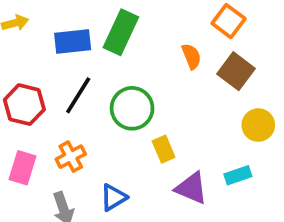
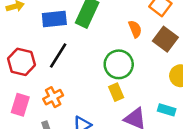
green circle: (132, 108) -> (119, 64), moved
cyan rectangle: (238, 175) -> (167, 110), turned 36

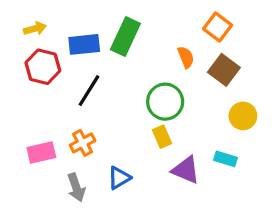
red hexagon: (22, 62) -> (43, 67), moved
pink rectangle: (20, 105) -> (41, 152), turned 60

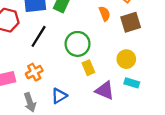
brown square: (224, 70) -> (131, 22), turned 36
green circle: (165, 102) -> (78, 44), moved
yellow circle: (243, 116) -> (126, 59), moved

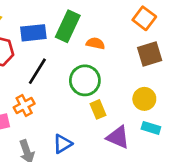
orange semicircle: (105, 14) -> (95, 43), moved, turned -56
orange cross: (34, 72) -> (24, 105), moved

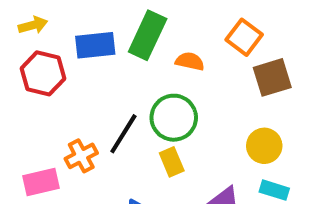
orange square: (144, 18) -> (244, 37), moved
black line: (37, 71) -> (123, 134), moved
yellow rectangle: (98, 109) -> (172, 162), moved

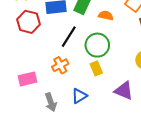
black line: (123, 134) -> (69, 37), moved
orange cross: (81, 156) -> (60, 65), moved

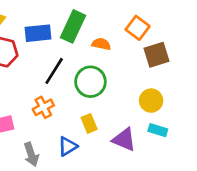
yellow rectangle: (96, 68) -> (89, 123), moved

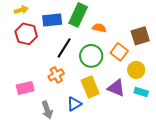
orange square: (138, 28) -> (119, 52), moved
yellow rectangle: (89, 123) -> (90, 87), size x1.5
purple triangle: (124, 140) -> (116, 88), moved

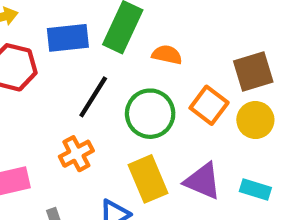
yellow circle: (136, 70) -> (255, 120), moved

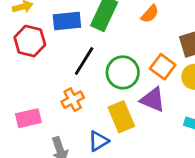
orange semicircle: (167, 55) -> (150, 14), moved, turned 120
purple triangle: (203, 181) -> (153, 100), moved

